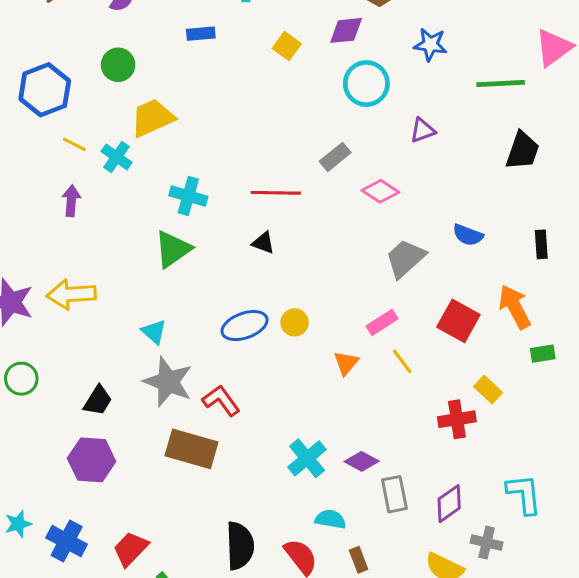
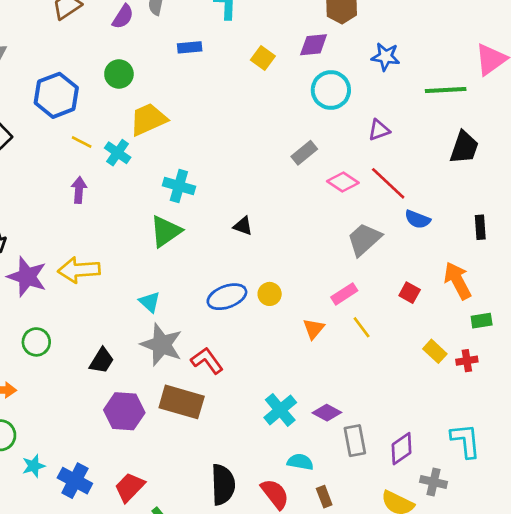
red line: (276, 193) -> (388, 183), moved, turned 42
red square: (458, 321) -> (410, 293), size x0.6
red cross: (457, 419) -> (467, 361), moved, size x0.7
purple hexagon: (92, 460) -> (124, 411), moved

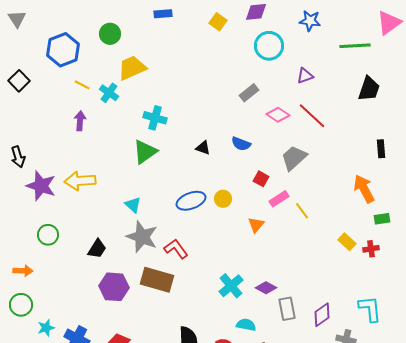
blue semicircle: (418, 219) -> (241, 144), moved
red square: (410, 293) -> (261, 179), moved
yellow line: (362, 327) -> (302, 211), moved

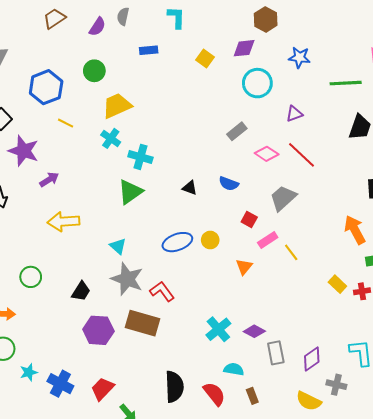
cyan cross: (109, 93) -> (111, 138), moved
purple arrow: (80, 121) -> (49, 179), moved, turned 54
purple star: (41, 186) -> (24, 151), moved

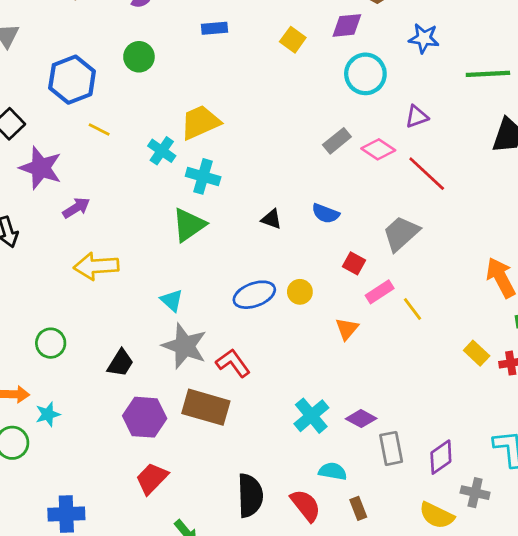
yellow trapezoid: (117, 106) -> (200, 122), moved
pink diamond: (267, 154) -> (378, 149), moved
cyan star: (29, 372) -> (48, 414), moved
blue cross: (60, 384) -> (66, 514), moved, turned -30
red trapezoid: (103, 389) -> (152, 478), moved

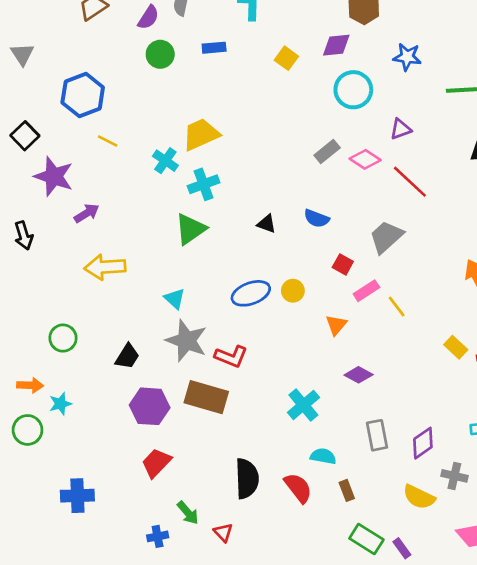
green circle: (139, 57) -> (160, 54), moved
cyan cross: (203, 176) -> (204, 184), turned -36
red L-shape: (233, 363) -> (231, 356), turned 148
purple diamond: (361, 419) -> (359, 375), moved

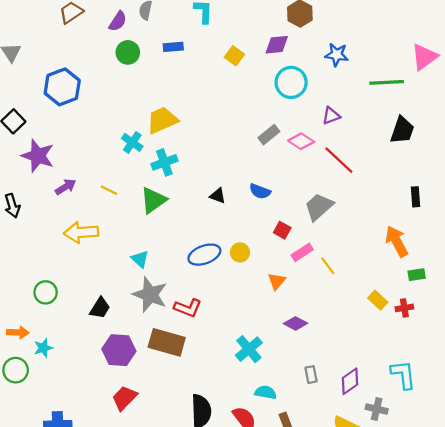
yellow line: (108, 141) -> (109, 190), moved
gray rectangle: (377, 435) -> (311, 375), size x0.7

